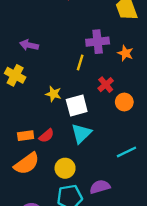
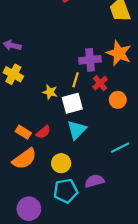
purple cross: (98, 42) -> (90, 60), moved
purple arrow: (29, 45) -> (12, 45), moved
orange star: (125, 53) -> (119, 53), size x1.6
yellow line: (80, 63) -> (76, 80), moved
orange rectangle: (26, 136) -> (23, 132), turned 40

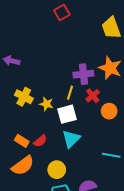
yellow cross: (13, 74) -> (24, 97), moved
cyan line: (120, 148) -> (111, 155), turned 36

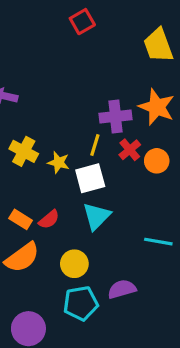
orange circle: (109, 111) -> (157, 161), moved

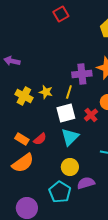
red cross: (130, 150) -> (91, 115), moved
yellow star: (59, 162) -> (46, 92), moved
yellow circle: (74, 264) -> (70, 167), moved
cyan pentagon: (81, 303) -> (60, 192), turned -30

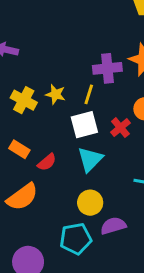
orange rectangle: (22, 139) -> (19, 149), moved
cyan pentagon: (60, 192) -> (76, 239), turned 30

